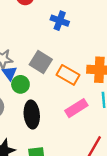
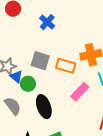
blue cross: (60, 21) -> (47, 22), turned 35

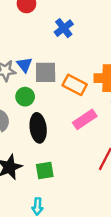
gray square: (40, 61) -> (46, 72), turned -30
blue triangle: (16, 77) -> (24, 65), moved

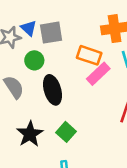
orange rectangle: (75, 85) -> (89, 55), moved
green square: (45, 171) -> (66, 132), turned -30

